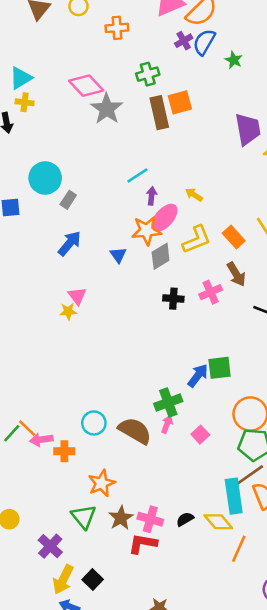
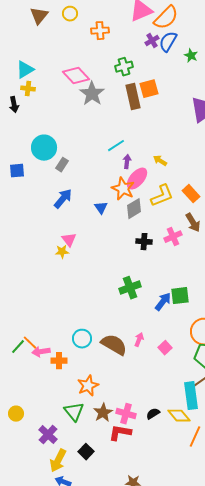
orange star: (146, 231) -> (123, 189), turned 30
green cross: (168, 402) -> (130, 288), moved
black square: (93, 579) -> (86, 452), moved

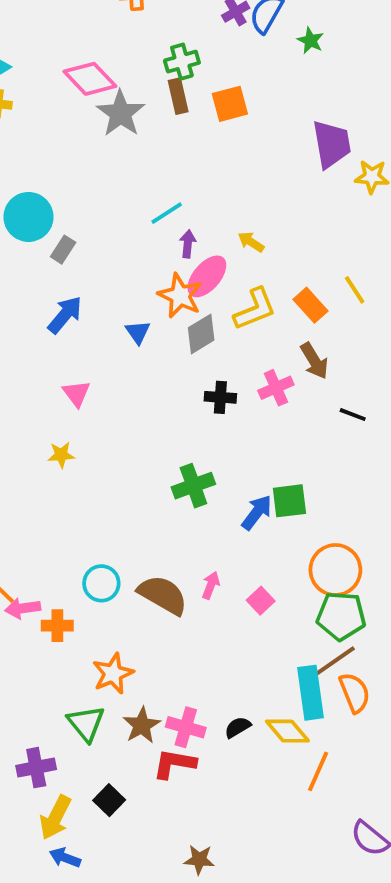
brown rectangle: (133, 97) -> (178, 96), moved, size x0.7
yellow star: (62, 252) -> (61, 455), moved
purple cross: (48, 435) -> (36, 768), turned 36

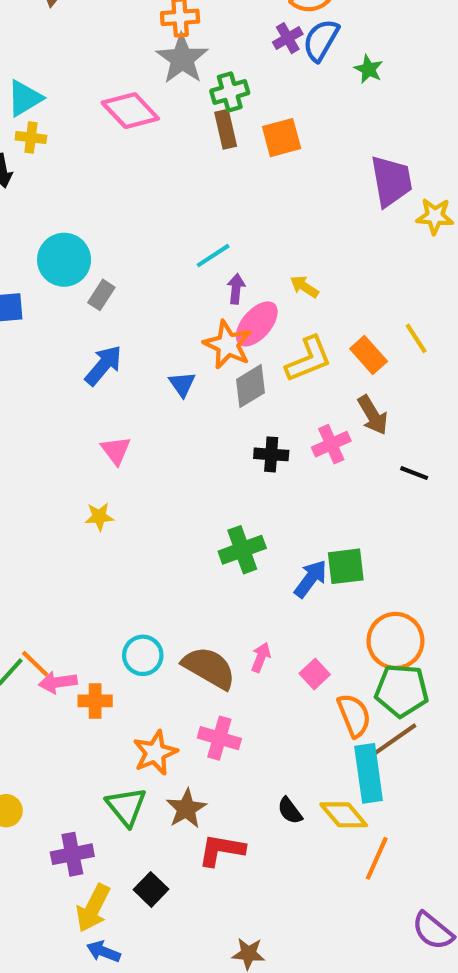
gray star: (121, 113) -> (182, 59), moved
orange semicircle: (355, 693) -> (354, 715), moved
pink cross: (186, 727) -> (219, 738), moved
black semicircle: (238, 727) -> (290, 811), turned -96

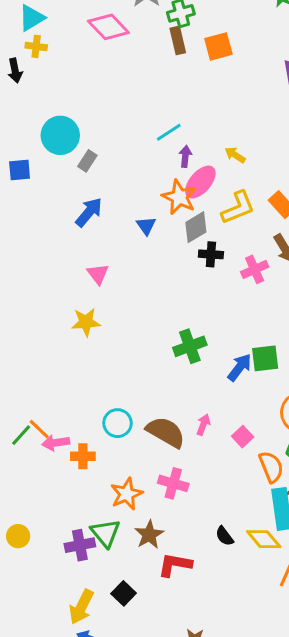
black cross: (271, 454) -> (211, 254), moved
yellow star: (99, 517) -> (86, 322), size x1.4
purple cross: (72, 854) -> (80, 545), moved

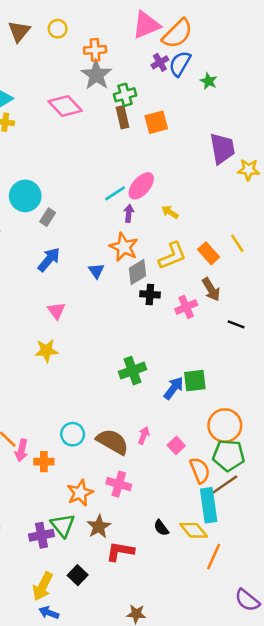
pink ellipse: (200, 182) -> (141, 186), moved
pink arrow: (56, 443) -> (21, 450), turned -70

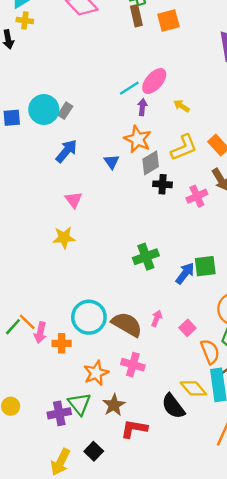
cyan circle: (25, 196) -> (44, 110), moved
cyan circle: (73, 434) -> (89, 317), size x1.5
black semicircle: (161, 528) -> (173, 406), size x1.6
yellow diamond: (194, 530) -> (193, 388), moved

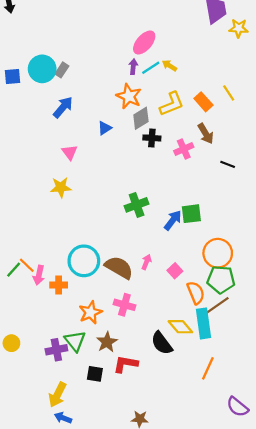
cyan line: (129, 88) -> (151, 68), moved
blue triangle: (111, 162) -> (105, 128), moved, turned 32
black square: (94, 451) -> (95, 374), moved, turned -35

